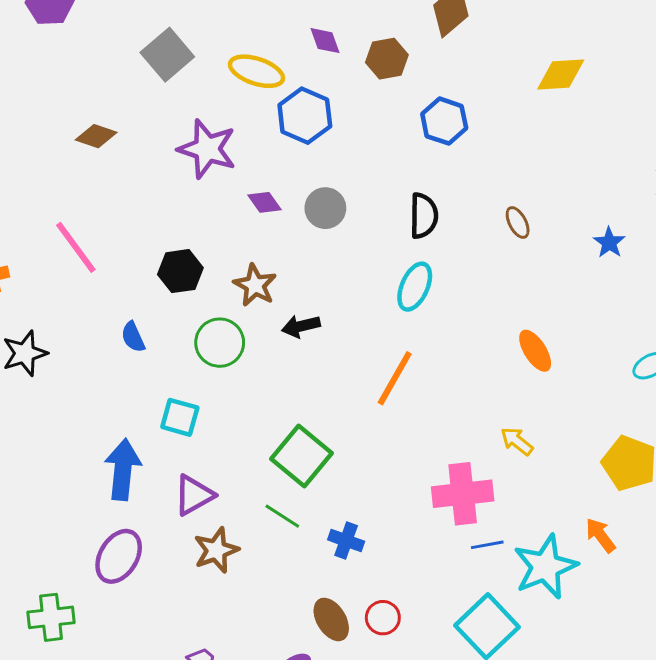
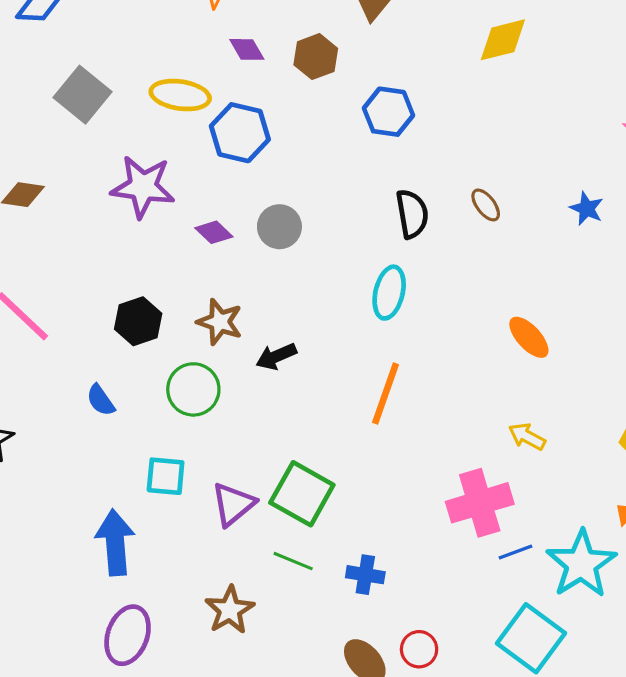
black semicircle: (424, 216) -> (412, 214), moved
purple triangle: (194, 495) -> (233, 504), moved

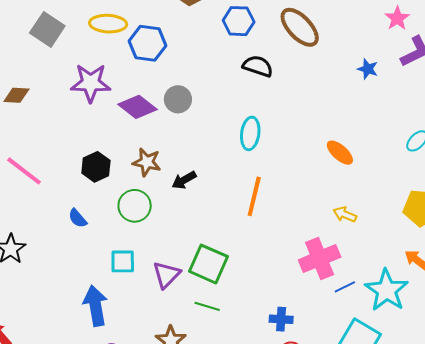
brown ellipse: (486, 205) -> (300, 27), moved, size x2.0
black semicircle: (412, 214) -> (258, 66), moved, turned -56
purple diamond: (214, 232) -> (138, 107), size x1.6
blue cross: (365, 575) -> (281, 319), moved

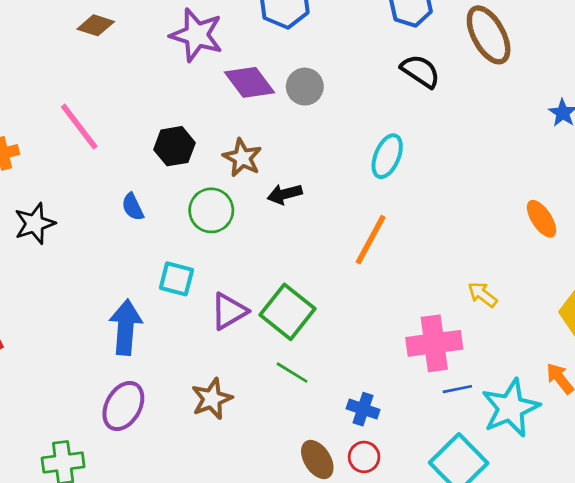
orange ellipse: (340, 153) -> (542, 219), moved
green line: (207, 306) -> (292, 373), moved

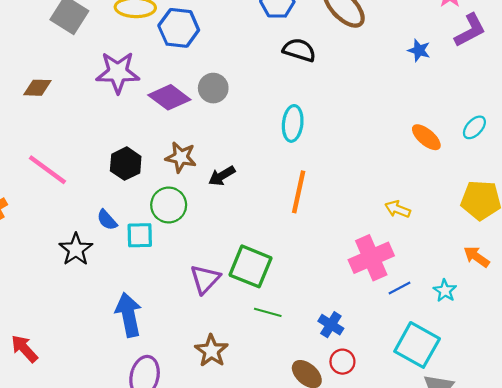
black star: (35, 224) -> (76, 249), moved
cyan square: (176, 279) -> (140, 235), moved
cyan star: (511, 408) -> (445, 291), size x0.5
blue cross: (363, 409) -> (331, 325), turned 30

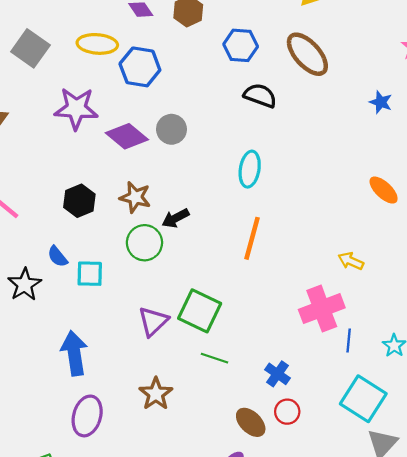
green circle: (169, 205) -> (144, 243), moved
blue line: (399, 288) -> (349, 341), turned -60

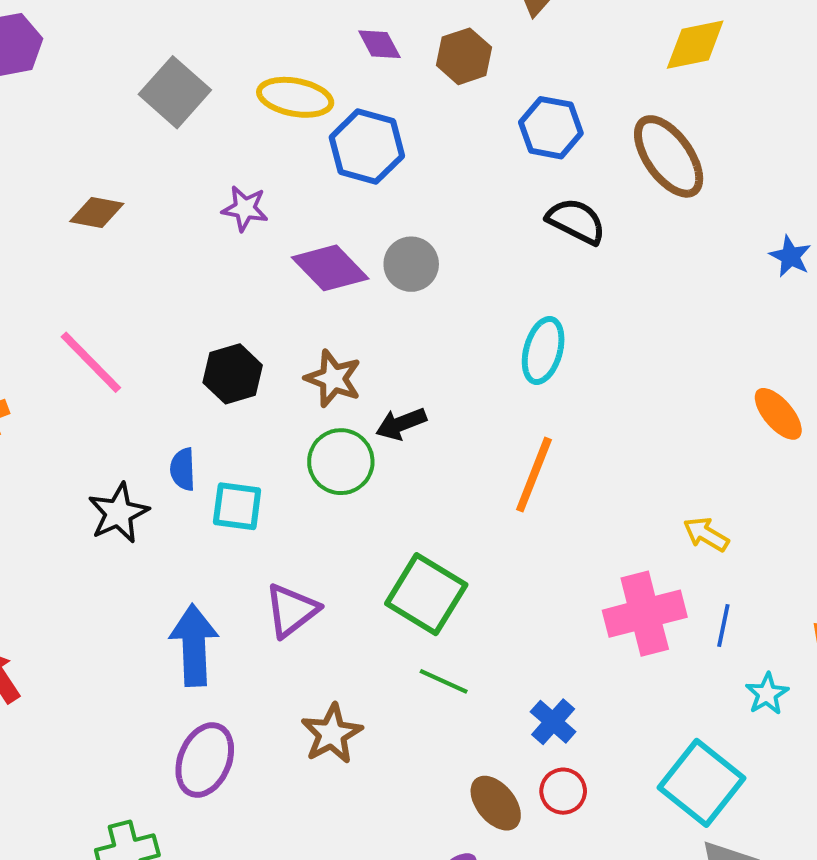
purple star: (76, 108) -> (245, 208), size x0.6
blue semicircle: (57, 256) -> (183, 469), turned 30
purple triangle: (153, 321) -> (292, 610), moved
blue line: (349, 341) -> (723, 626), moved

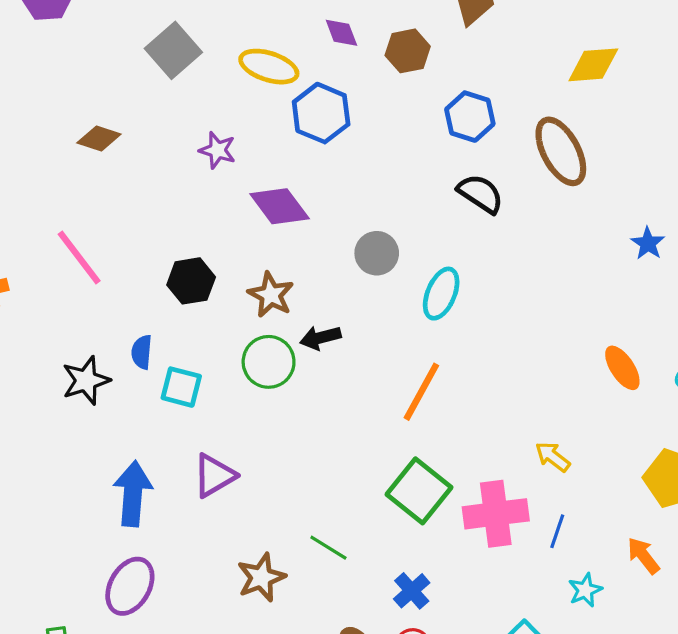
gray circle: (411, 264) -> (377, 253), moved
green square: (426, 594) -> (419, 491), moved
brown star: (332, 734) -> (261, 577), moved

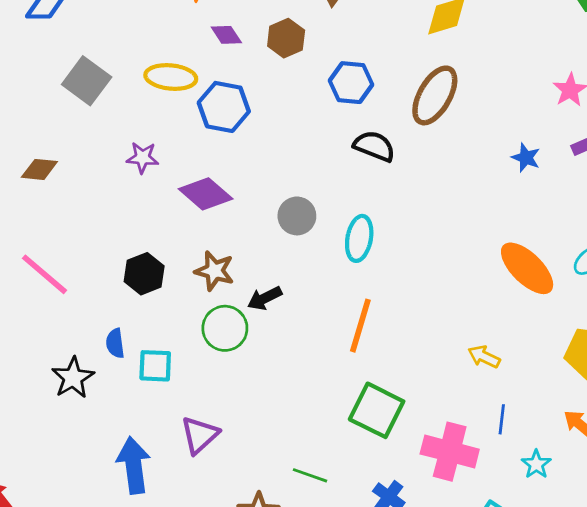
brown ellipse: (561, 151) -> (435, 95), turned 70
orange ellipse: (622, 368) -> (527, 268), size x1.5
pink cross: (496, 514) -> (450, 452), moved, turned 34

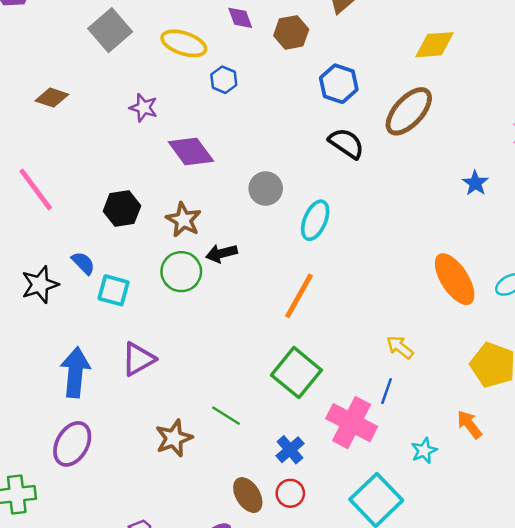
blue hexagon: (224, 107) -> (224, 80), size x0.6
blue semicircle: (115, 343) -> (83, 263), turned 130
blue line: (502, 419) -> (387, 391), moved

